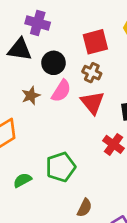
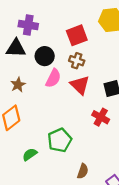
brown star: (31, 96) -> (18, 85), moved

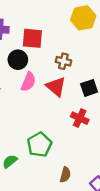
red square: (77, 35) -> (32, 38), moved, turned 30
brown cross: (77, 61) -> (63, 61), moved

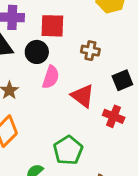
red triangle: (56, 87) -> (83, 96), moved

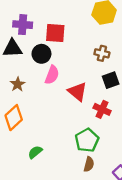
brown cross: (90, 51) -> (102, 53), moved
green pentagon: (68, 150) -> (87, 140), moved

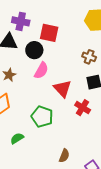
green pentagon: (87, 140) -> (42, 117), moved, turned -30

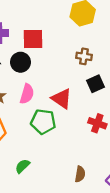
pink semicircle: (41, 70) -> (27, 94), moved
red cross: (83, 108) -> (97, 123), moved
green pentagon: (42, 117) -> (43, 122), moved

